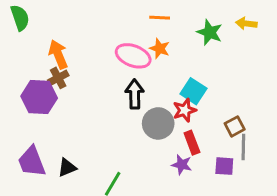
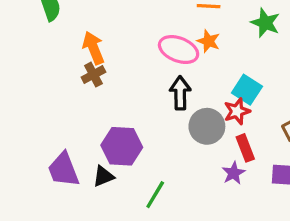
purple hexagon: (39, 97) -> (122, 146), moved
purple star: (182, 165) -> (234, 173), turned 30

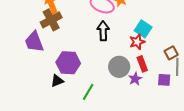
brown cross: (93, 75) -> (51, 20), size x1.5
gray circle: (207, 126) -> (119, 67), moved
purple trapezoid: (63, 170) -> (34, 42), moved

